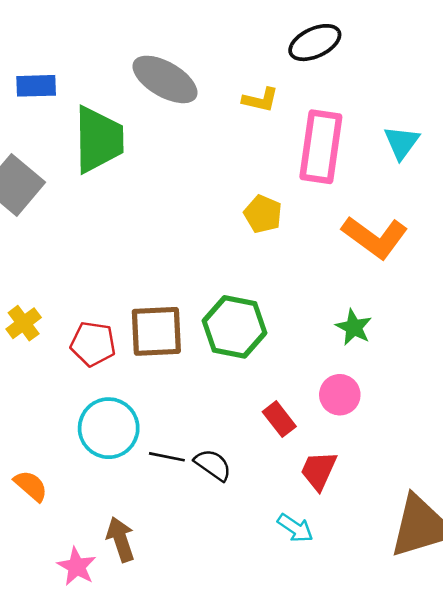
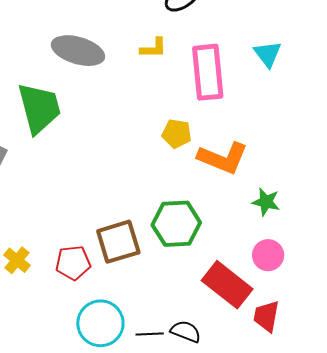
orange L-shape: (375, 237) -> (223, 158), moved
red rectangle: (279, 419) -> (227, 285), size x1.8

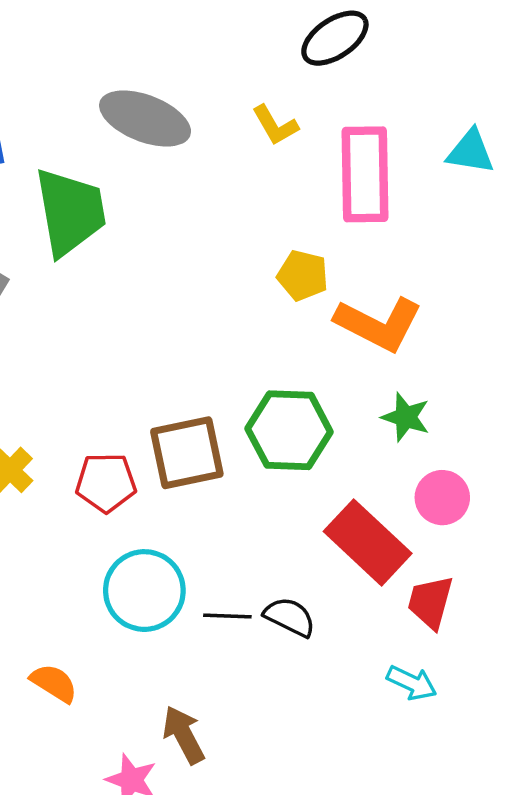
yellow L-shape: (153, 48) -> (275, 125), turned 56
cyan triangle: (268, 54) -> (471, 152), turned -48
green star: (266, 202) -> (406, 417), moved

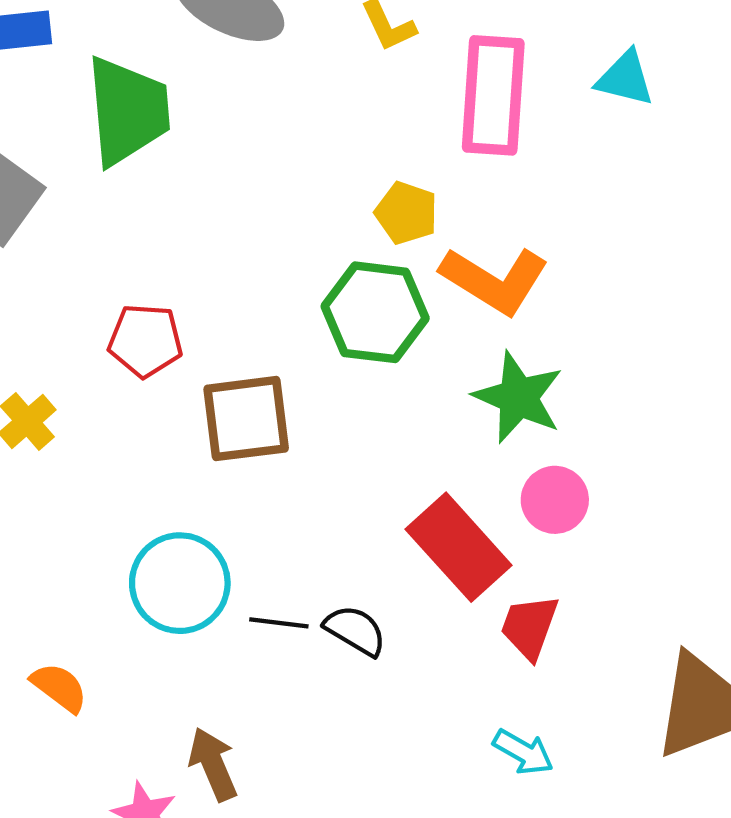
green star: (406, 417) -> (518, 397), size x1.5
green hexagon: (289, 430) -> (375, 312), moved
red pentagon: (106, 482) -> (145, 341), moved
cyan arrow: (412, 683) -> (523, 752), moved

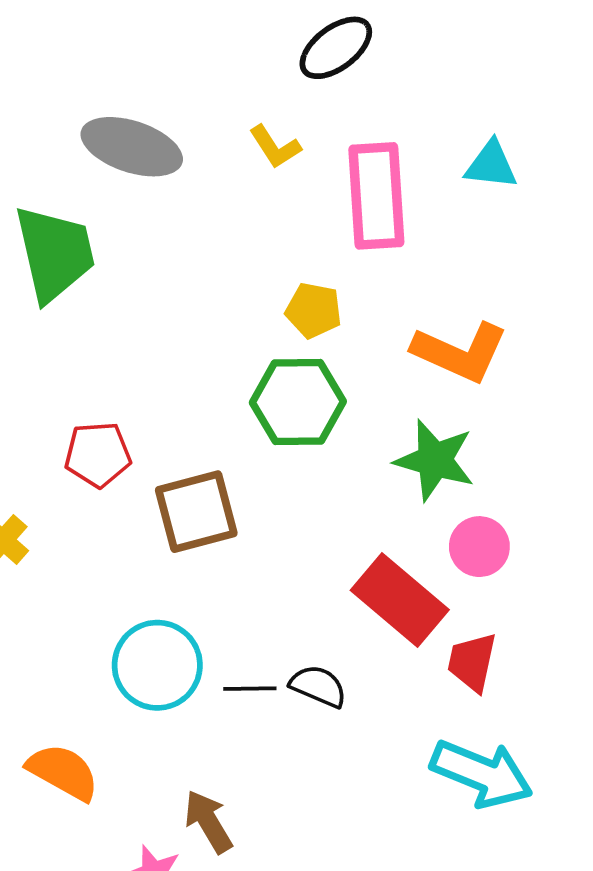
orange L-shape: (495, 280) -> (460, 352), moved
orange semicircle: (59, 687) -> (63, 772), size x1.4
cyan arrow: (523, 752) -> (482, 774), size x1.8

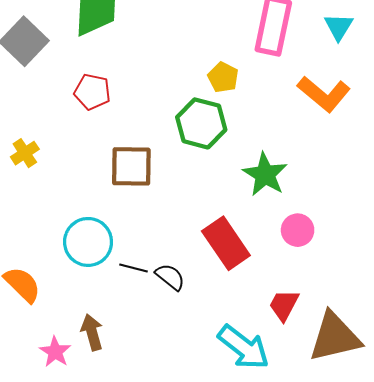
cyan triangle: (491, 165) -> (339, 27), turned 40
orange L-shape: (460, 352) -> (324, 94), moved
red pentagon: (98, 455) -> (92, 92), moved
pink circle: (479, 547) -> (298, 230), moved
red trapezoid: (472, 662) -> (284, 305), moved

